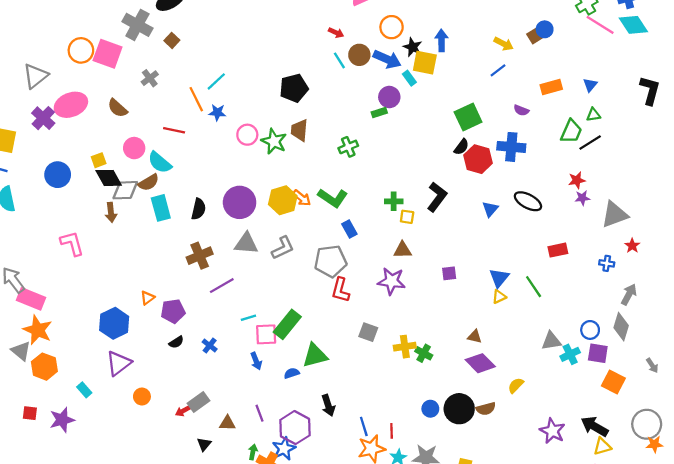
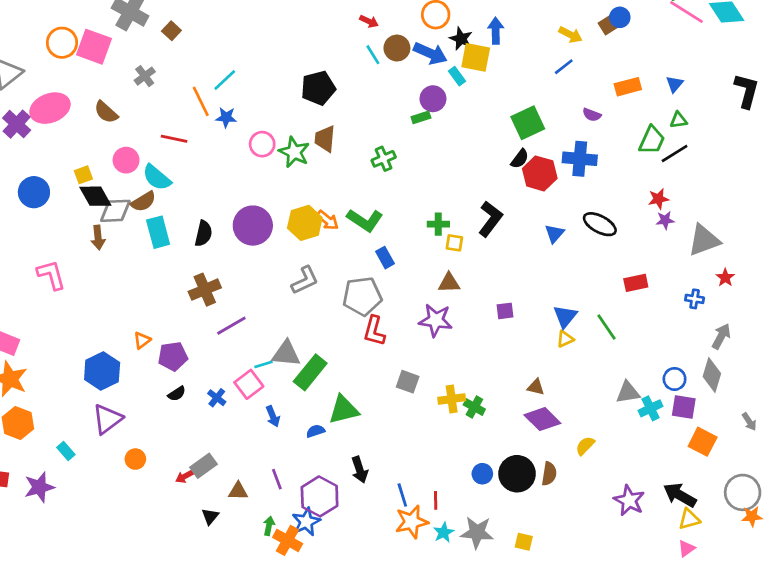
gray triangle: (246, 243) -> (286, 354), moved
pink square: (266, 334) -> (249, 384), moved, turned -35
brown semicircle: (486, 409) -> (549, 474), turned -66

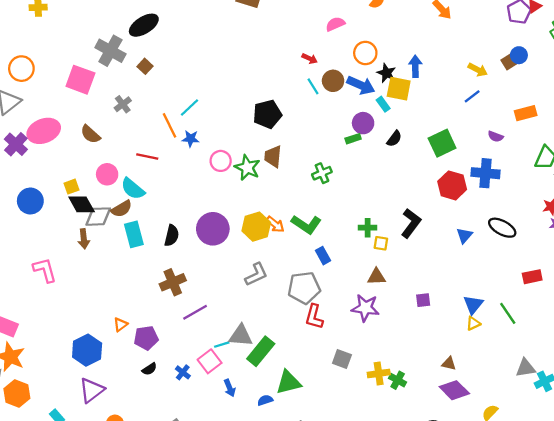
orange circle: (62, 43) -> (21, 69), moved
black semicircle: (520, 159) -> (394, 139), moved

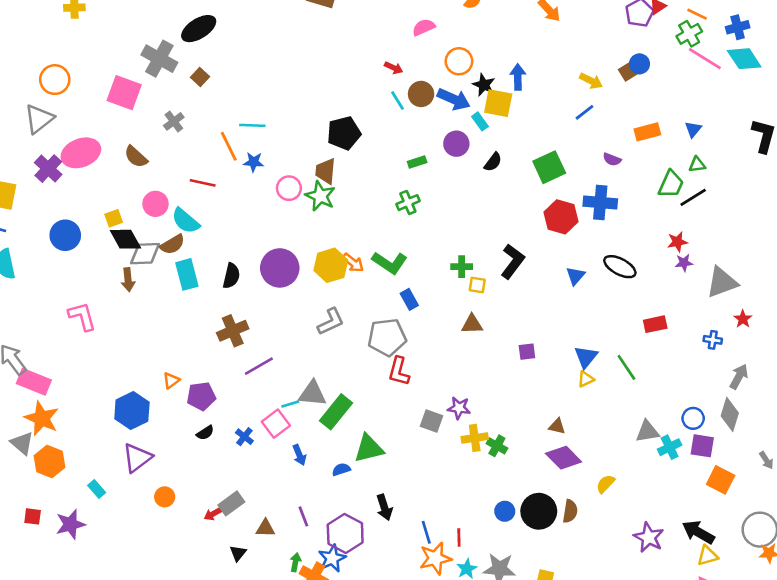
cyan line: (189, 108) -> (252, 125), turned 45
green rectangle: (353, 139) -> (417, 162), moved
brown trapezoid: (273, 156) -> (326, 171), moved
purple star: (365, 308) -> (459, 408), moved, size x0.7

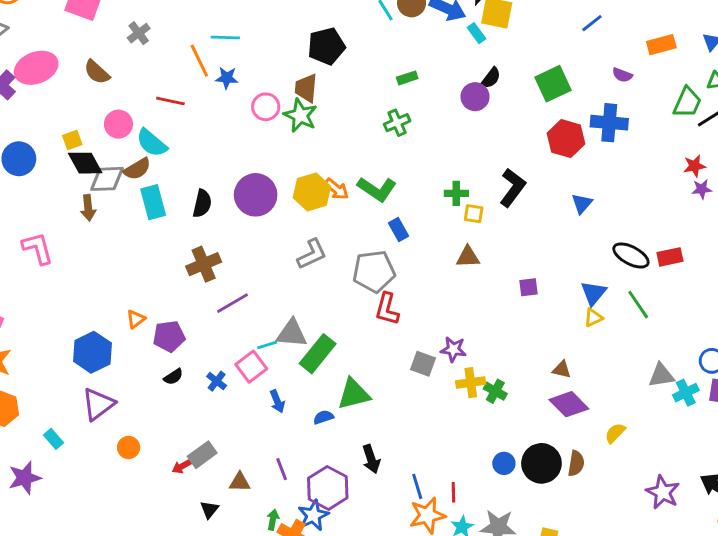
purple circle: (456, 144) -> (475, 97), moved
black ellipse: (620, 267) -> (631, 255), moved

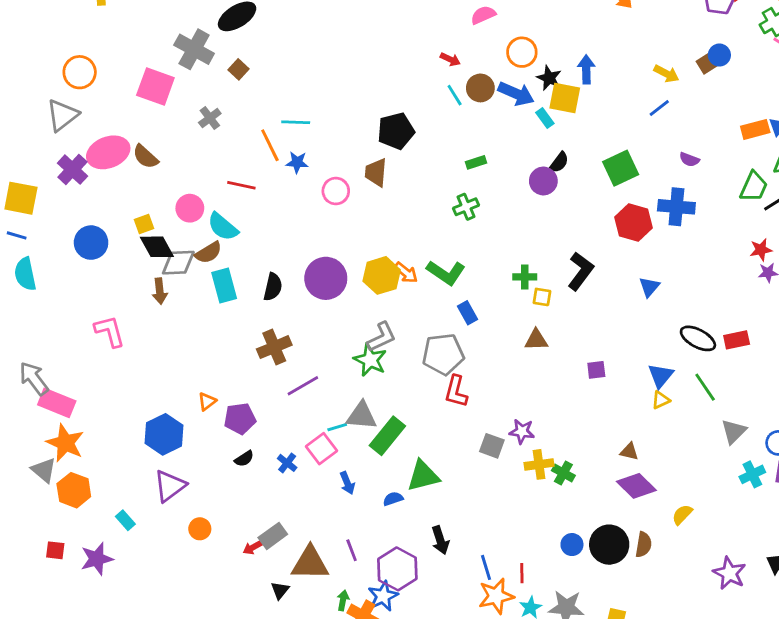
orange rectangle: (661, 45) -> (755, 129), moved
brown semicircle: (97, 72) -> (145, 157), moved
green star: (300, 115) -> (370, 360), moved
gray triangle: (661, 375) -> (734, 431), moved, turned -36
brown triangle: (240, 482) -> (310, 563), size x1.8

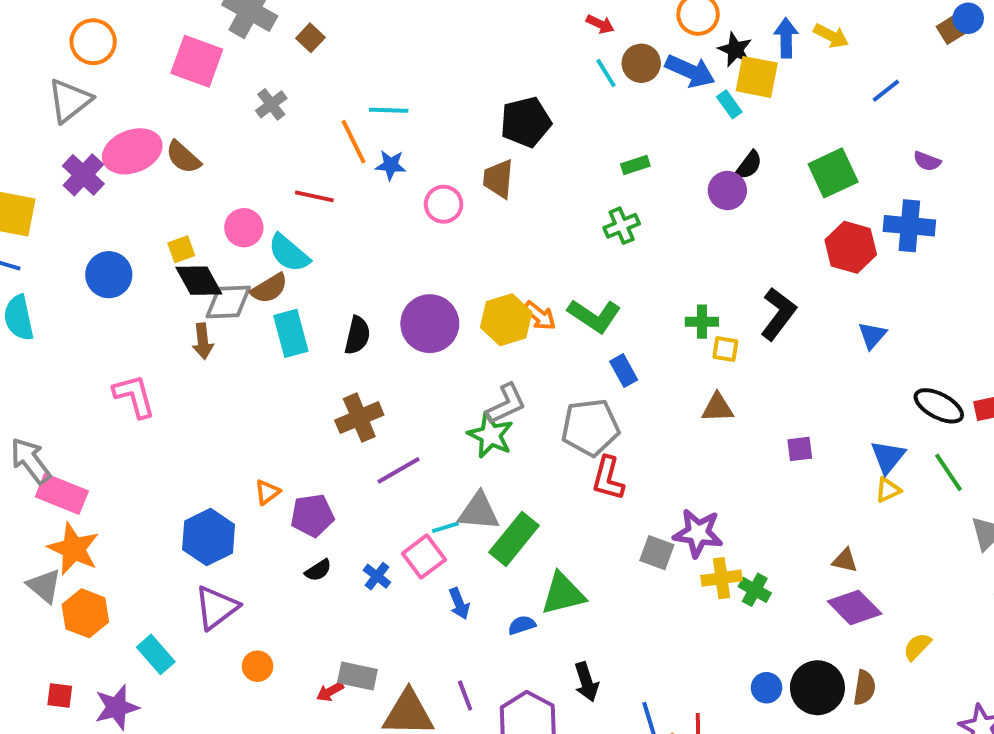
yellow arrow: (666, 74) -> (831, 36), moved
purple star: (522, 431) -> (698, 533), size x1.4
cyan rectangle: (125, 520) -> (156, 654), size x1.4
gray rectangle: (273, 536) -> (357, 676), turned 48

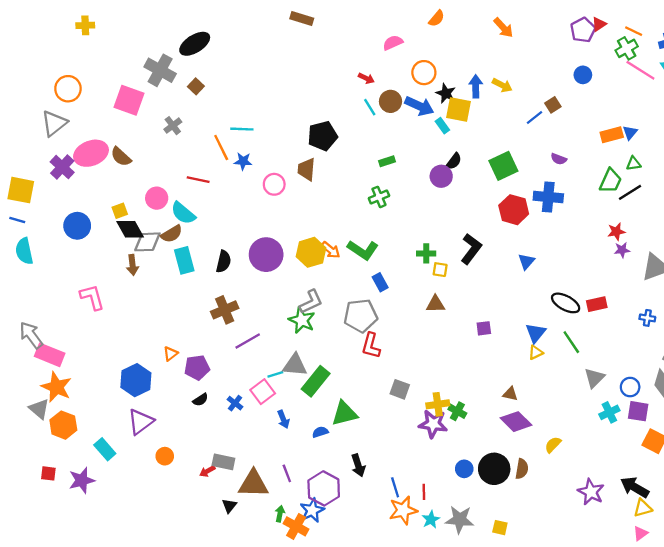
brown square: (951, 30) -> (553, 105), moved
purple star: (698, 533) -> (433, 424), moved

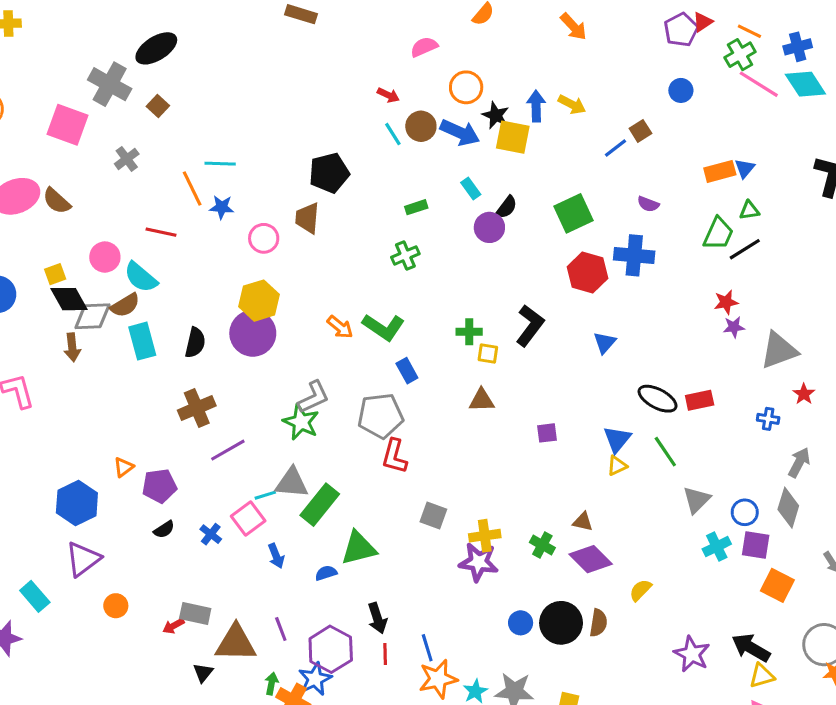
cyan rectangle: (442, 126) -> (471, 189), moved
yellow hexagon: (311, 252) -> (259, 301), moved
green cross: (457, 411) -> (542, 545), moved
red line: (424, 492) -> (385, 654), moved

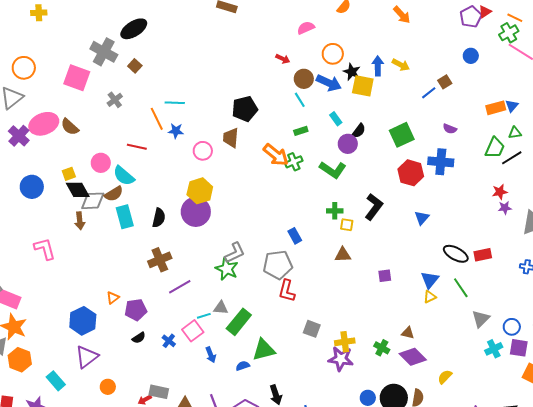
cyan line: (393, 134) -> (300, 100), moved
orange arrow: (340, 327) -> (276, 155), moved, size x1.5
green L-shape: (384, 327) -> (333, 170), moved
gray triangle: (292, 483) -> (221, 308), size x0.7

